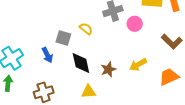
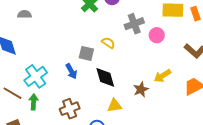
brown star: (108, 69) -> (141, 89), moved

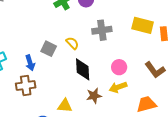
pink circle: (157, 35) -> (119, 67), moved
black diamond: (105, 77) -> (83, 69), moved
brown cross: (70, 109) -> (26, 86), moved

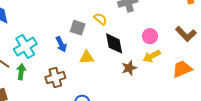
brown cross: (26, 86) -> (55, 78), moved
yellow triangle: (65, 106) -> (87, 57), moved

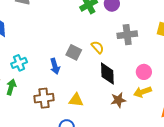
cyan cross: (25, 47) -> (19, 63), size x0.7
yellow triangle: (87, 57) -> (76, 100), moved

